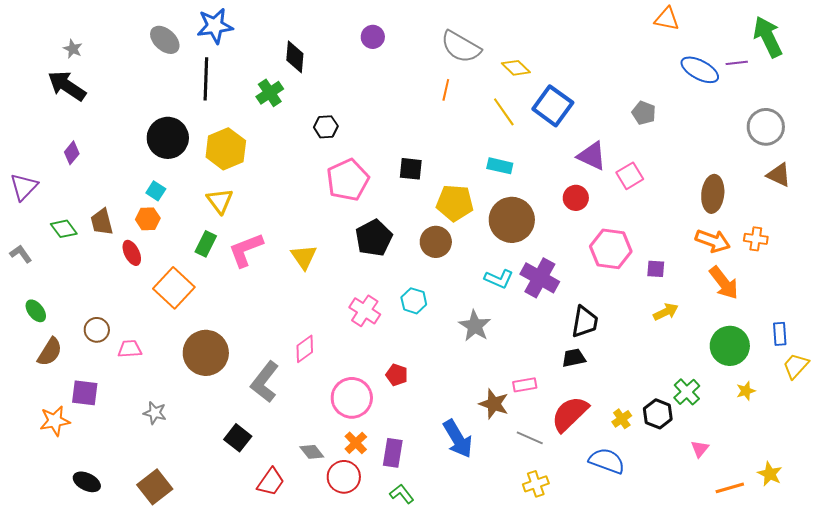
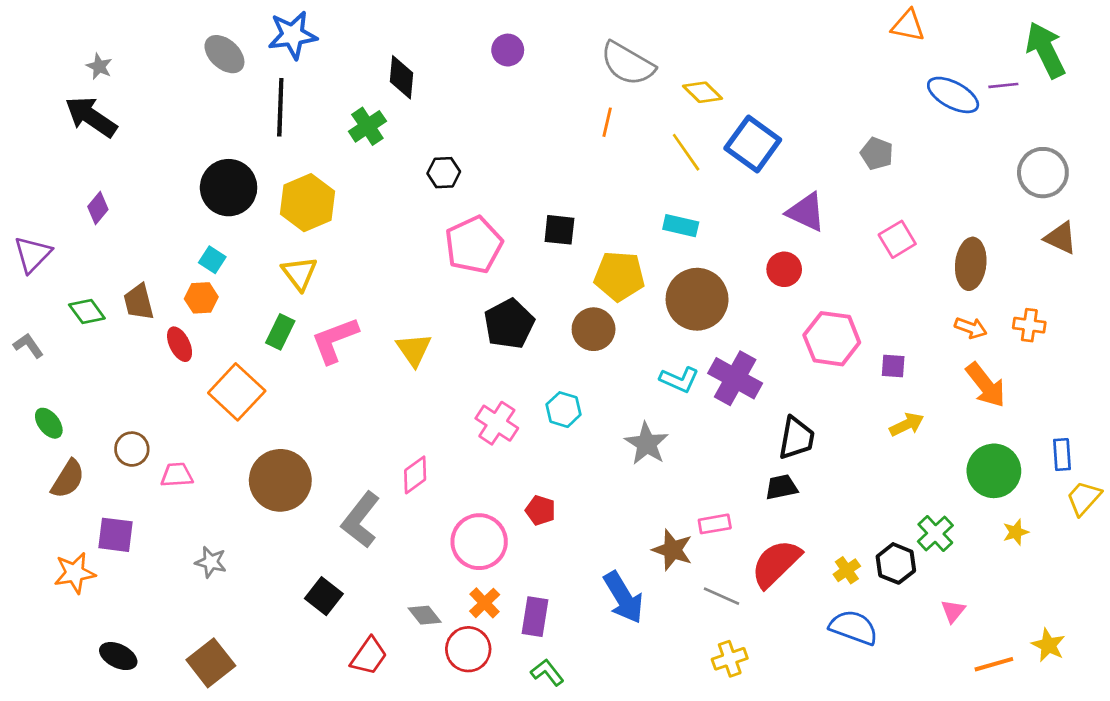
pink square: (630, 176) -> (897, 239), moved
orange arrow: (713, 241) -> (971, 328), size x0.7
blue semicircle: (607, 461) -> (854, 627), moved

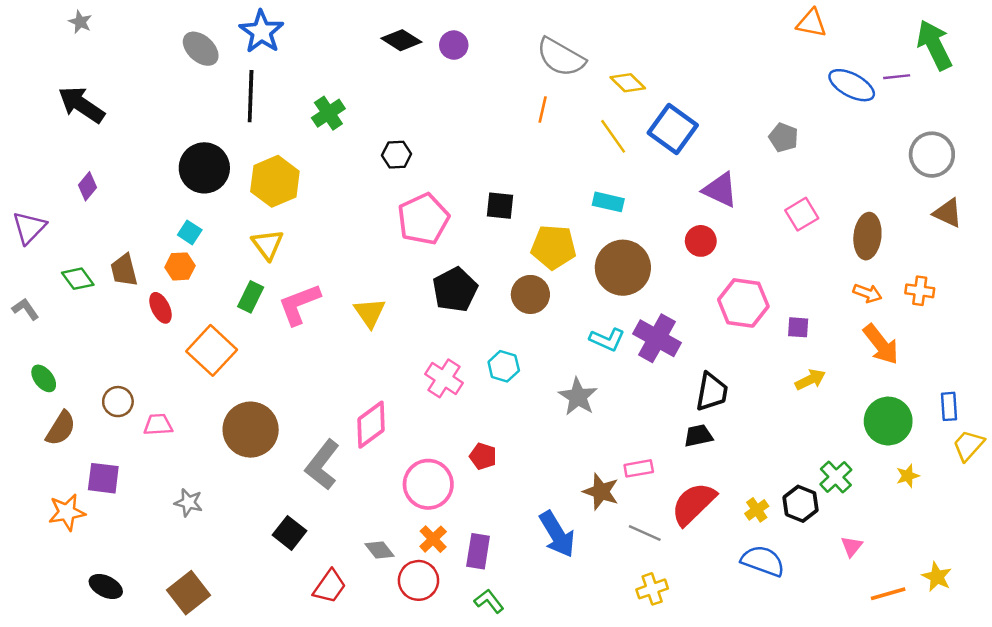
blue star: (293, 35) -> (261, 32), turned -30
gray star: (99, 66) -> (80, 22), moved
black diamond: (401, 77) -> (401, 40), moved, turned -63
pink diamond: (415, 475) -> (371, 425), size x1.4

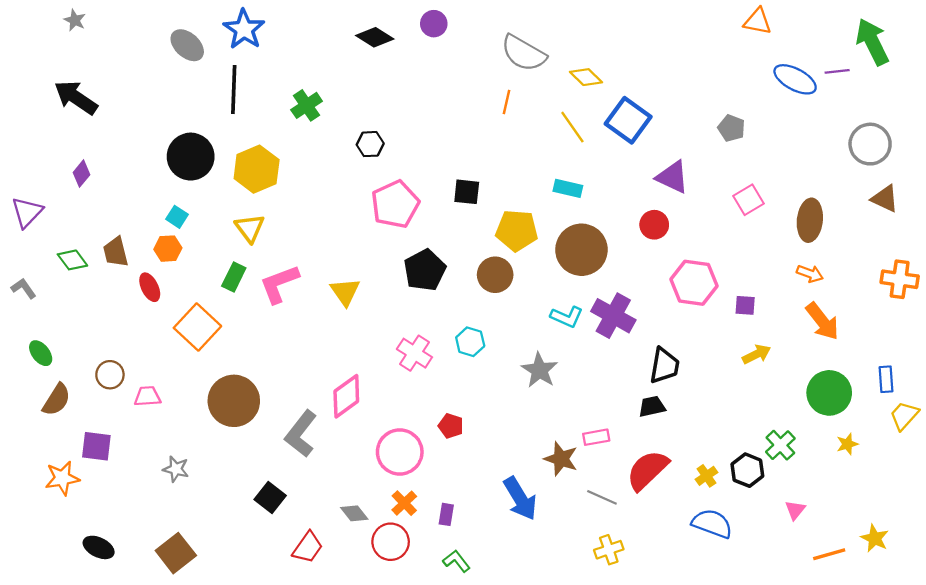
purple circle: (454, 45) -> (434, 24), moved
orange cross: (920, 291) -> (900, 279), moved, size x1.4
purple rectangle: (478, 551) -> (446, 514), size x0.7

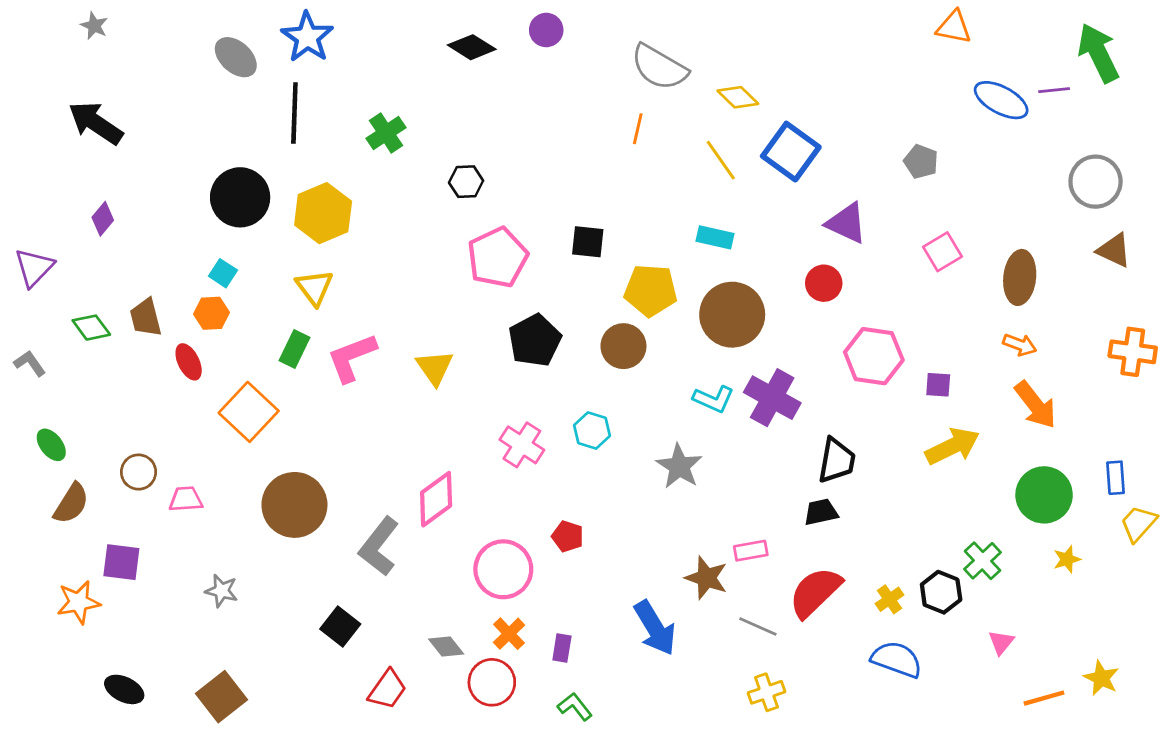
yellow arrow: (756, 354) -> (952, 446), size x1.5

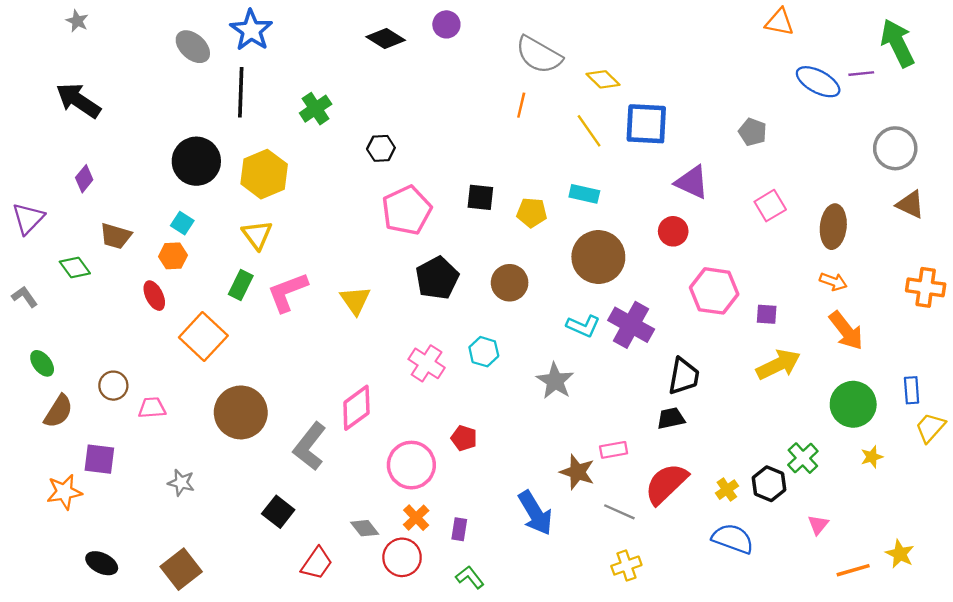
blue square: (791, 152) -> (646, 124), turned -33
yellow pentagon: (651, 290) -> (532, 213), moved, size x0.7
brown trapezoid: (146, 318) -> (116, 236), moved, turned -60

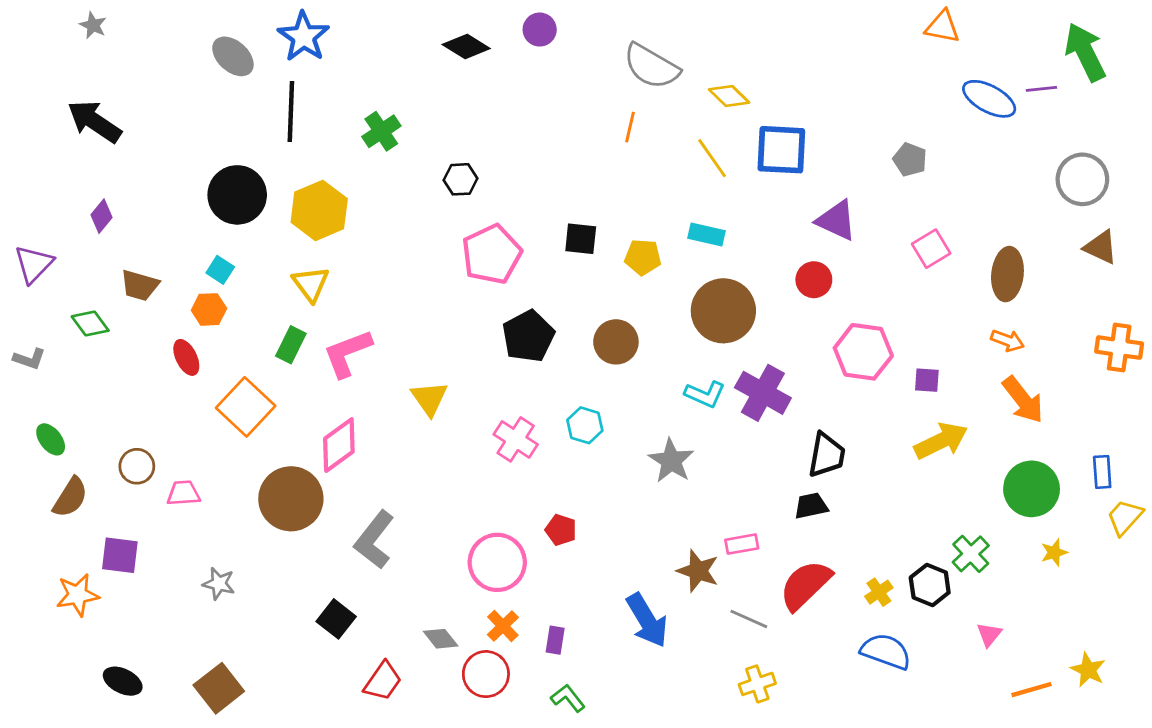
gray L-shape: (25, 297) -> (29, 359), turned 144
yellow triangle: (355, 300) -> (429, 398), moved
pink diamond: (356, 408) -> (339, 445), moved

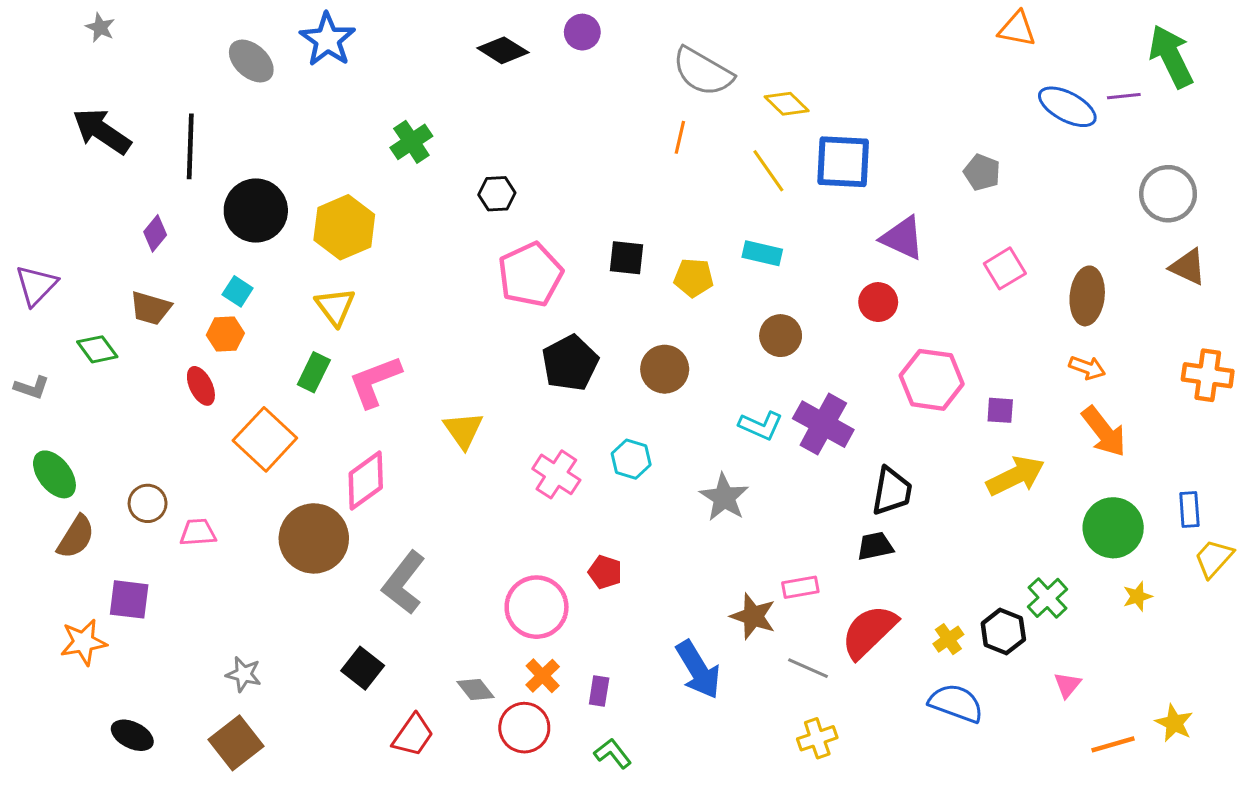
black line: (291, 112) -> (190, 146), moved
purple diamond: (101, 216) -> (155, 233), moved
brown circle: (723, 311) -> (781, 336), size x0.6
green ellipse: (51, 439) -> (54, 474), size x1.4
gray star: (219, 584) -> (244, 674), moved

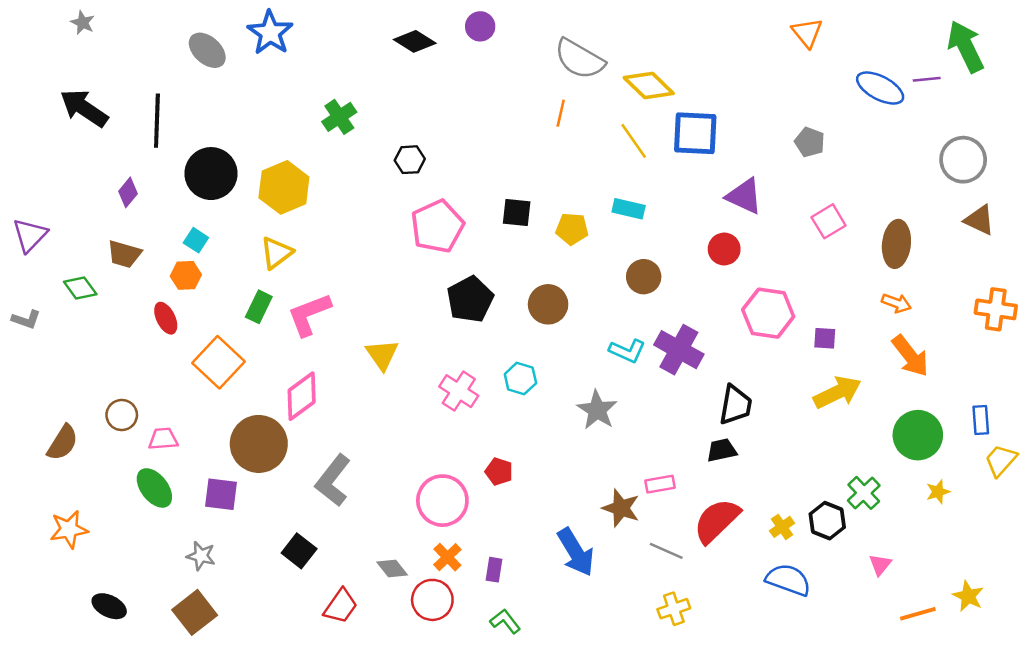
orange triangle: (1017, 29) -> (807, 33), moved, turned 40
yellow diamond: (787, 104) -> (649, 85), size x1.4
yellow triangle: (335, 307) -> (276, 253), turned 30
green ellipse: (54, 474) -> (154, 488), moved
purple square: (129, 599) -> (221, 494), moved

